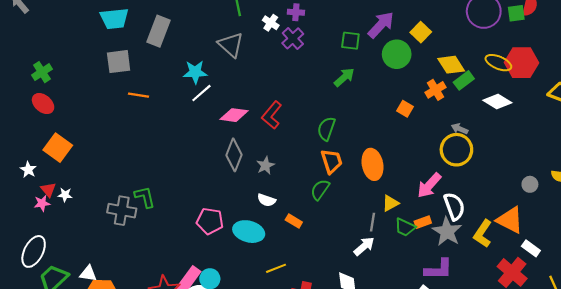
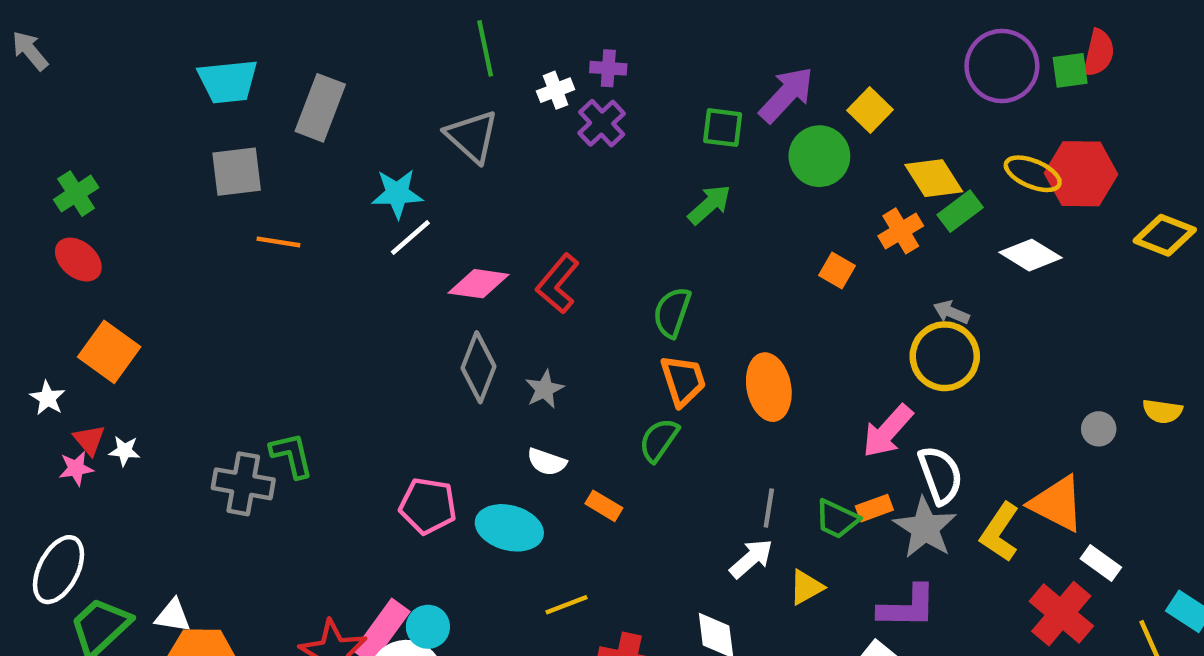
white cross: (271, 23) -> (556, 90), turned 35
yellow triangle: (390, 203) -> (806, 587), moved

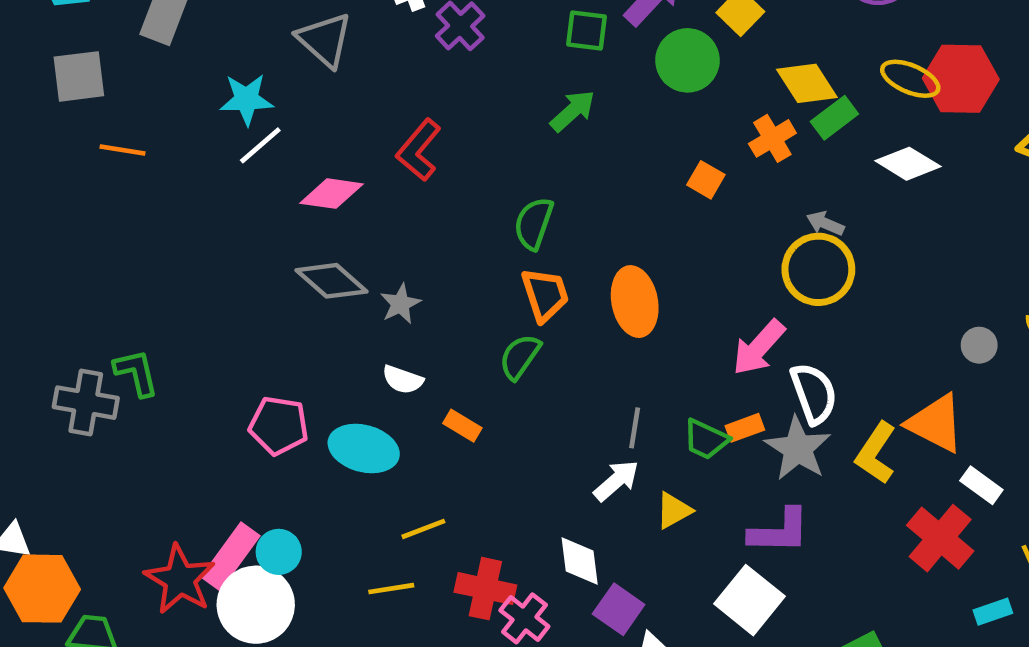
red L-shape: (558, 284) -> (419, 150), moved
gray diamond: (479, 367) -> (332, 281), turned -70

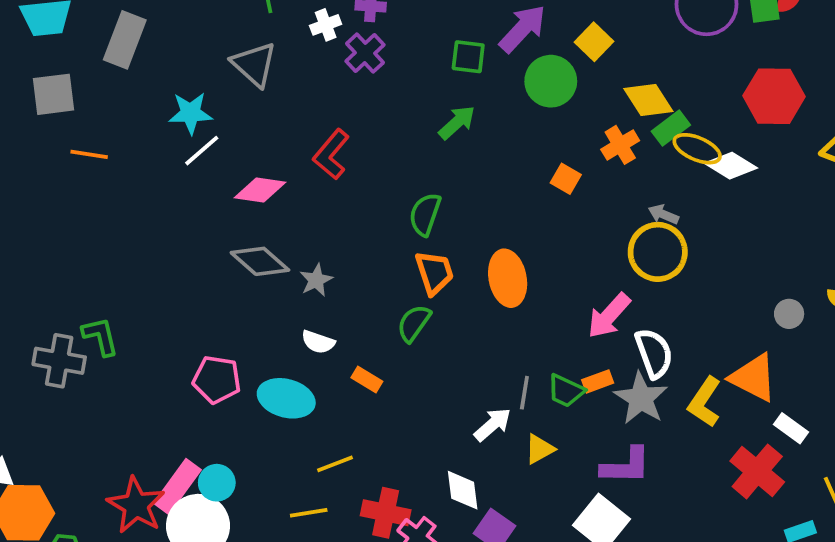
yellow ellipse: (910, 79) -> (697, 149), moved
gray line: (635, 428) -> (524, 393), moved

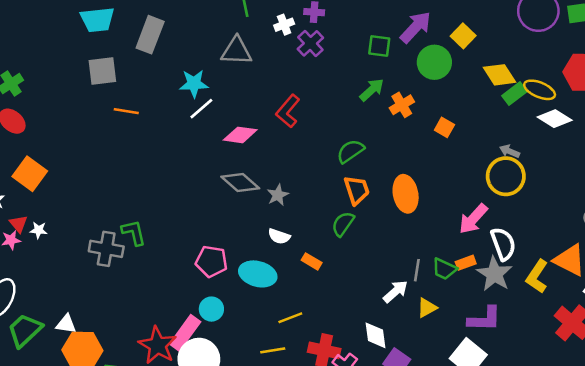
gray triangle: (254, 64) -> (236, 51), turned -40
orange cross: (620, 145) -> (402, 105), moved
yellow ellipse: (697, 149) -> (540, 90), moved
green semicircle: (425, 214) -> (350, 151), turned 36
cyan circle: (217, 483) -> (211, 309), moved

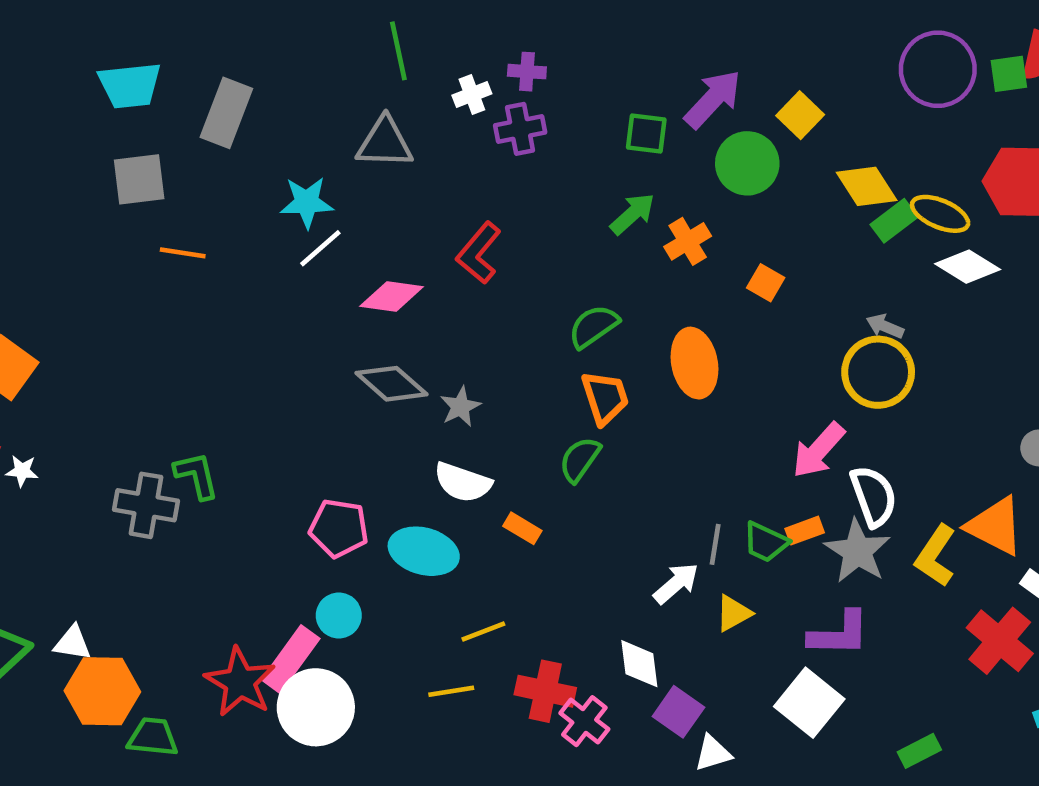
purple cross: (310, 43) -> (520, 129), turned 32
orange ellipse: (406, 194) -> (694, 363), moved
white semicircle: (279, 236) -> (463, 482), size x1.4

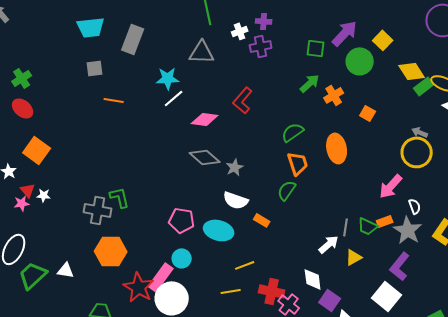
gray square: (139, 179) -> (95, 68), size x0.7
white semicircle: (874, 496) -> (415, 206), size x0.6
purple L-shape: (839, 634) -> (400, 266), turned 128
orange hexagon: (102, 691) -> (111, 251), moved

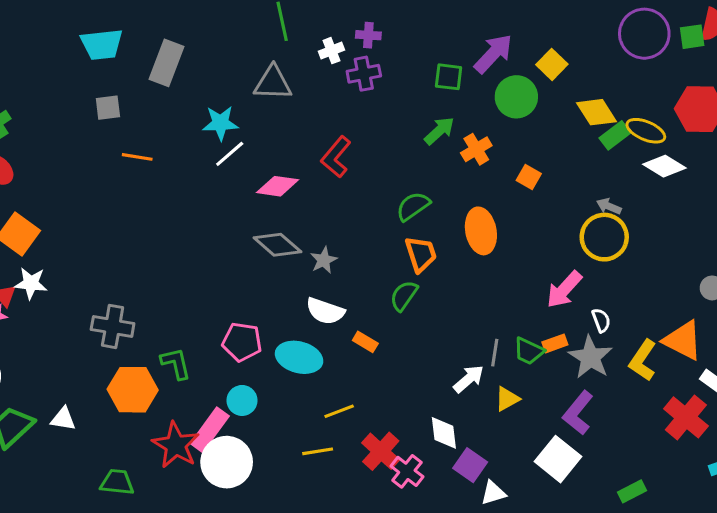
white star: (44, 195) -> (31, 283), moved, size x1.5
green L-shape: (120, 197) -> (176, 363), moved
red cross: (272, 291) -> (381, 451), turned 30

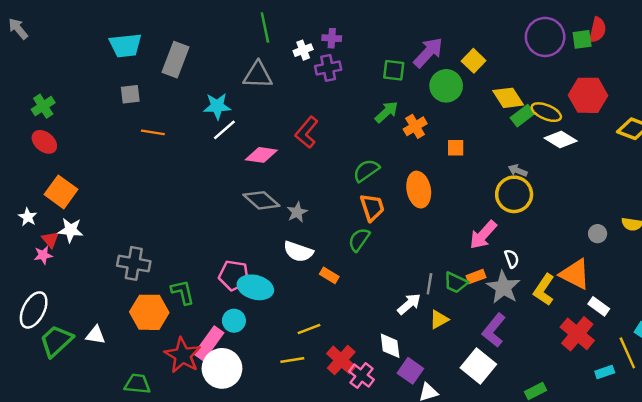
orange square: (529, 177) -> (456, 148), turned -30
cyan ellipse: (299, 357) -> (255, 287), moved

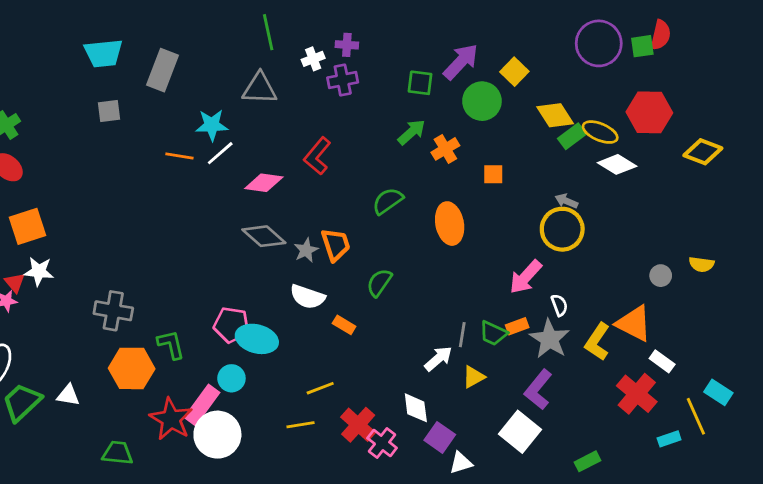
orange line: (153, 132) -> (179, 156), moved
orange square: (61, 192) -> (27, 226), turned 36
orange trapezoid: (372, 207) -> (336, 245), moved

